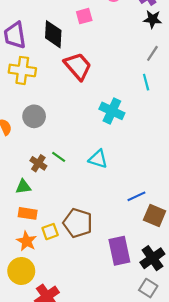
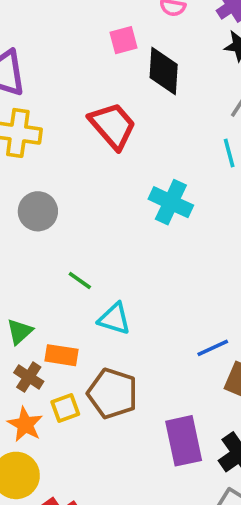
black diamond: (53, 34) -> (164, 71), moved
cyan triangle: (98, 159) -> (114, 319), moved
brown cross: (38, 163) -> (29, 377), moved
green triangle: (23, 187) -> (20, 332), turned -35
orange rectangle: (28, 213) -> (62, 355), moved

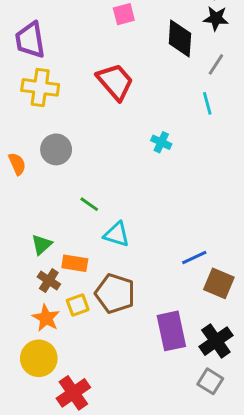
black diamond: (164, 71) -> (180, 39), moved
cyan cross: (171, 202) -> (161, 142), size x0.6

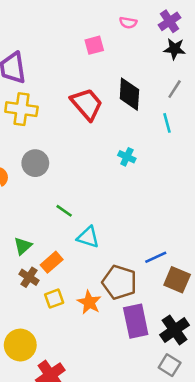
black diamond: (180, 39) -> (129, 94), moved
orange rectangle: (75, 263) -> (52, 262), turned -50
brown pentagon: (115, 293) -> (119, 282), moved
orange star: (46, 318) -> (89, 302), moved

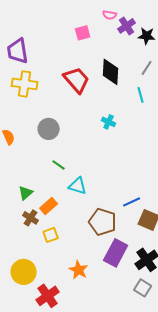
purple cross: (170, 21) -> (127, 26), moved
gray circle: (35, 163) -> (49, 129), moved
orange star: (89, 302) -> (79, 270), moved
purple rectangle: (136, 321) -> (116, 253), turned 40

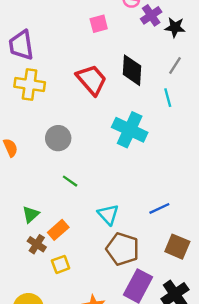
cyan cross: (109, 122) -> (130, 130), size x2.0
cyan triangle: (78, 186) -> (108, 214), moved, turned 30
blue line: (132, 202) -> (159, 208), moved

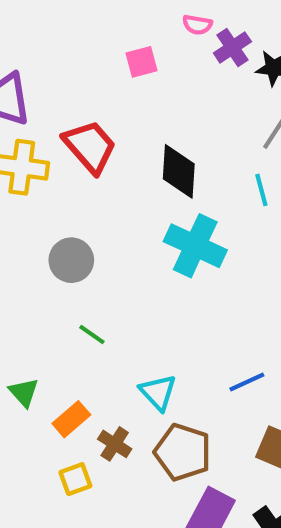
black diamond: (132, 70) -> (179, 171), moved
red trapezoid: (92, 80) -> (90, 147), moved
green triangle: (31, 214) -> (24, 392), turned -30
brown cross: (37, 244) -> (115, 444), moved

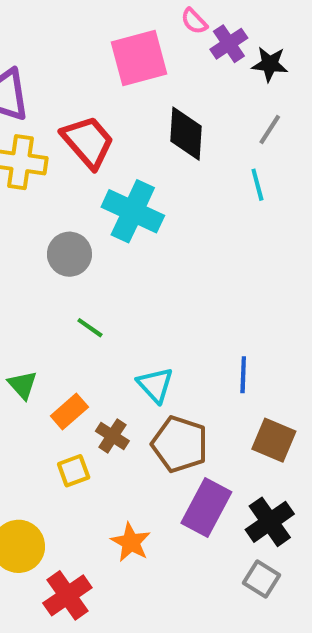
pink semicircle: (197, 25) -> (194, 21), turned 36
pink square: (142, 62) -> (139, 58), size x1.8
black diamond: (179, 171) -> (186, 134), moved
cyan cross: (195, 246) -> (133, 211), moved
blue line: (247, 382) -> (243, 375), turned -63

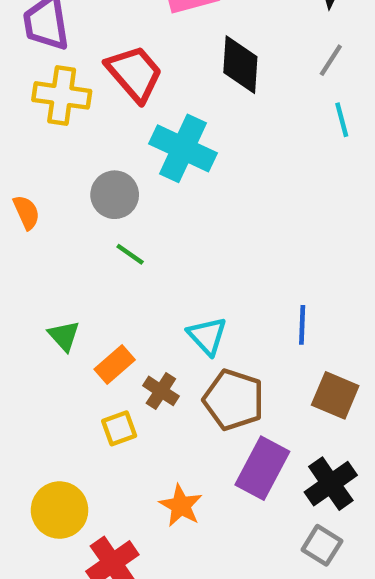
cyan line: (257, 185) -> (342, 120), moved
green line: (90, 328) -> (130, 254), moved

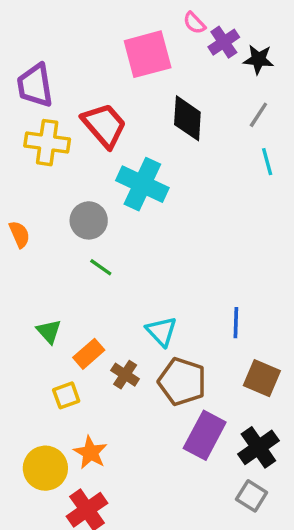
yellow square: (119, 428) -> (66, 395), moved
orange star: (181, 506) -> (90, 453), moved

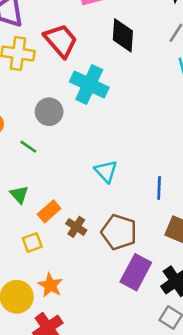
green line: (101, 267) -> (28, 147), moved
cyan triangle: (161, 331) -> (106, 171), moved

